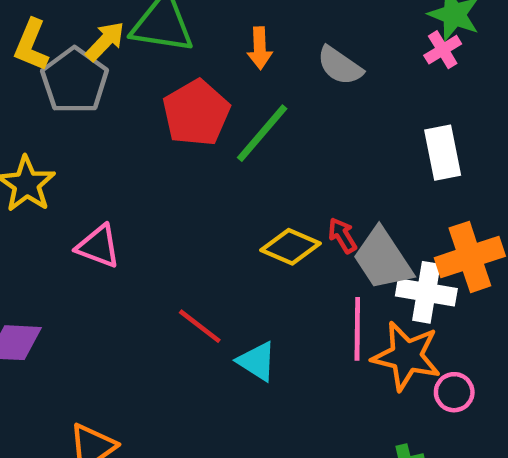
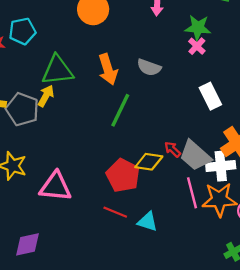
yellow arrow: (105, 41) -> (46, 96), moved
orange arrow: (260, 48) -> (108, 69), size x1.5
red pentagon: (196, 113) -> (123, 175), moved
pink triangle: (98, 246) -> (56, 187), size x1.4

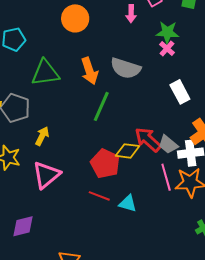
gray semicircle: (149, 67) -> (126, 68), size x1.4
yellow arrow: (46, 96) -> (42, 136), moved
red arrow: (173, 149) -> (148, 140), size x1.8
gray trapezoid: (195, 156) -> (168, 145), size x0.7
pink triangle: (56, 187) -> (46, 175), turned -44

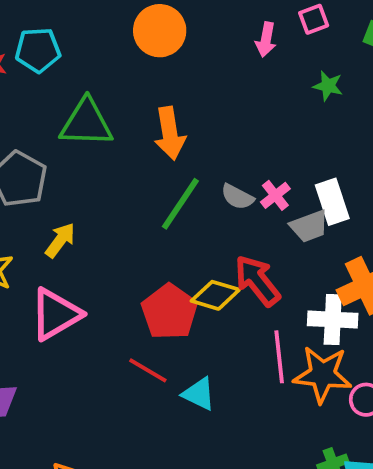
green star: (167, 32) -> (328, 86), size x0.7
pink cross: (167, 48) -> (275, 195), moved
gray semicircle: (126, 68) -> (237, 197), moved, size x0.6
gray trapezoid: (168, 145) -> (309, 226), moved, turned -70

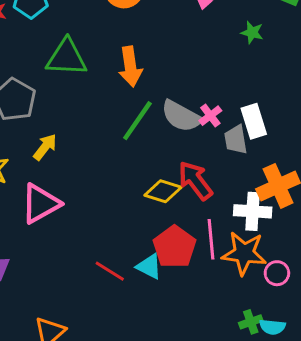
gray semicircle: (237, 197) -> (181, 116), size x1.6
gray trapezoid: (309, 226) -> (236, 140), turned 100
red pentagon: (170, 312) -> (174, 247), moved
red line: (148, 370) -> (110, 271), moved

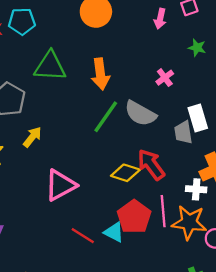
pink cross: (210, 116) -> (165, 78), moved
pink triangle: (40, 204) -> (60, 185), moved
white cross: (253, 211) -> (196, 189), size x0.7

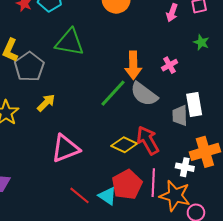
orange arrow: (100, 74) -> (133, 65), moved

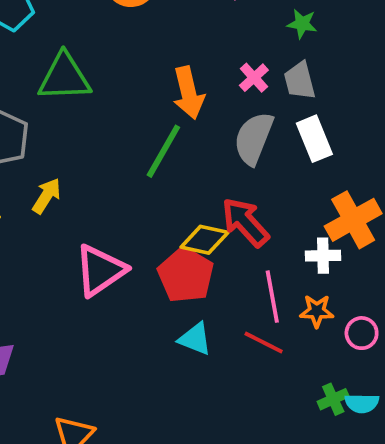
gray semicircle: (144, 94) -> (254, 138), moved, turned 88
gray trapezoid: (180, 116) -> (300, 81), moved
red pentagon: (127, 185) -> (186, 275), moved
red line: (80, 195) -> (264, 343), moved
orange star: (175, 196) -> (317, 311), size x0.6

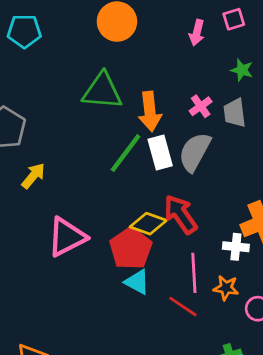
green triangle: (64, 77) -> (102, 91), moved
white rectangle: (314, 139) -> (160, 152), moved
cyan triangle: (195, 339) -> (137, 282), moved

